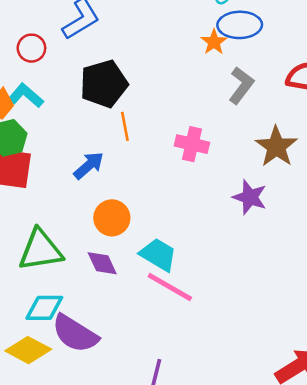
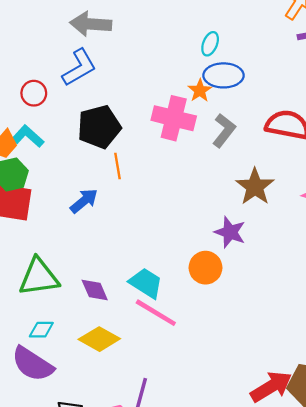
pink cross: (192, 144) -> (174, 118), moved, size x1.4
orange circle: (112, 218) -> (205, 268), moved
cyan diamond: (44, 308) -> (41, 330), size x0.7
purple semicircle: (75, 334) -> (33, 364), moved
yellow diamond: (28, 350) -> (99, 339), moved

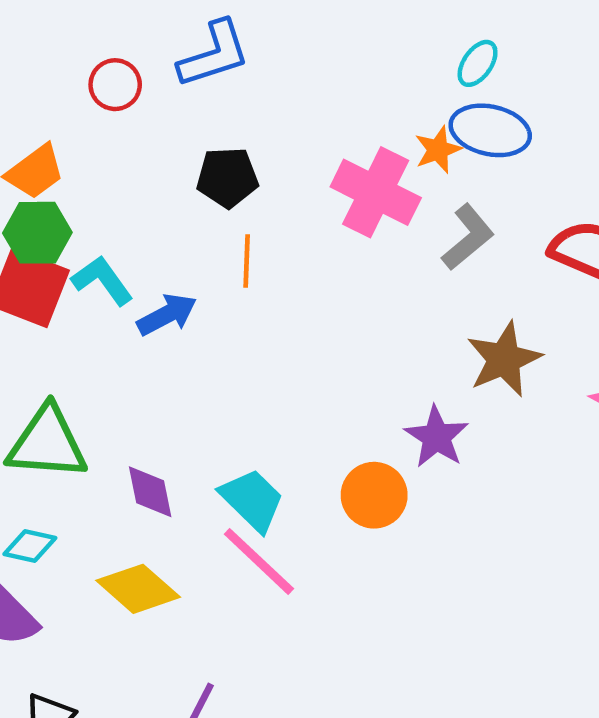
black pentagon: (99, 127) -> (227, 177), size x0.7
cyan L-shape: (28, 136) -> (102, 280), moved

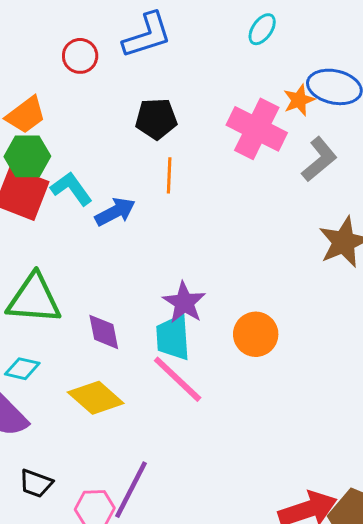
cyan ellipse: (478, 63) -> (262, 29), moved
purple star: (437, 437) -> (184, 303), moved
cyan trapezoid: (252, 500) -> (173, 337), turned -138

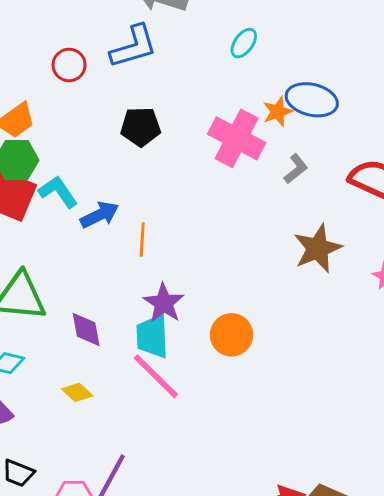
gray L-shape: (319, 159) -> (296, 169), size x0.7
orange line: (169, 175) -> (142, 240), moved
yellow diamond: (96, 398) -> (77, 392), size x0.6

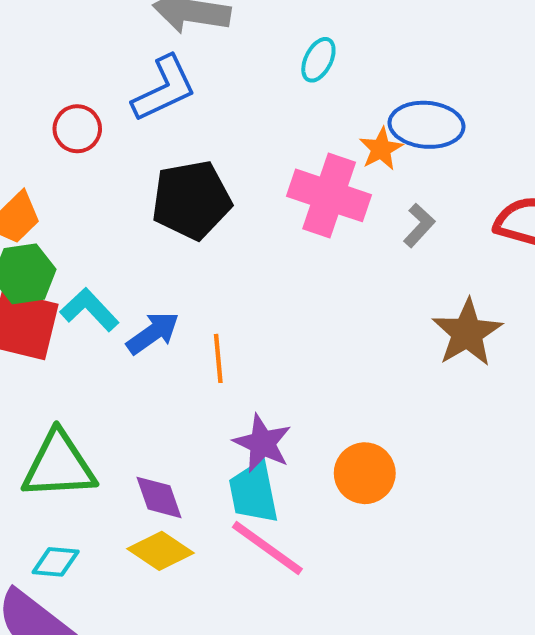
black pentagon: (141, 127) -> (191, 200), size x1.4
yellow diamond: (77, 392) -> (160, 551), moved, size x1.4

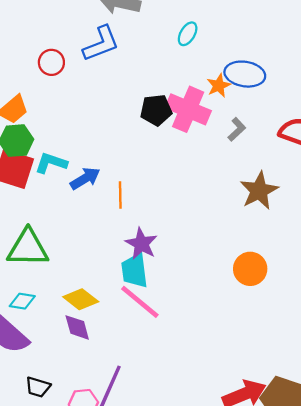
black pentagon: (191, 200) -> (156, 110), moved, size x0.7
cyan L-shape: (89, 310) -> (51, 163), turned -32
orange circle: (365, 473) -> (250, 269), moved
purple diamond: (159, 497) -> (77, 327), moved

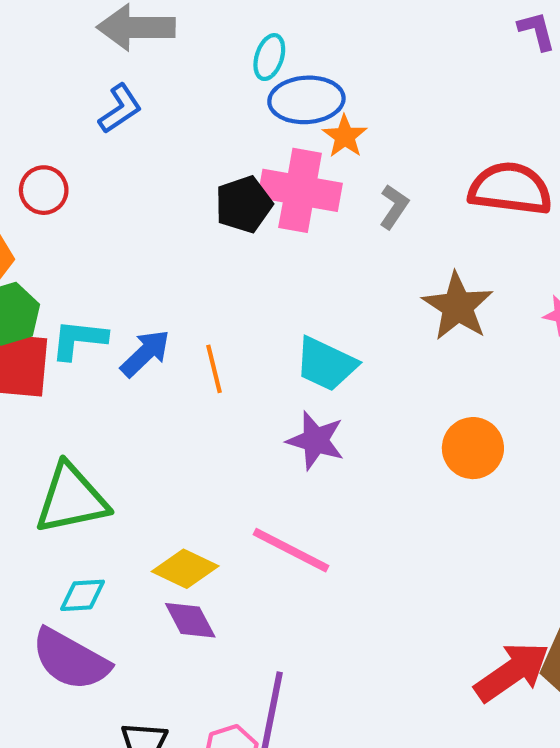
blue L-shape: (101, 44) -> (120, 109), size x0.7
red circle: (51, 62) -> (44, 190), moved
blue ellipse: (245, 74) -> (306, 100), moved
purple star: (141, 244) -> (316, 440), moved
cyan trapezoid: (135, 271) -> (326, 364), moved, turned -45

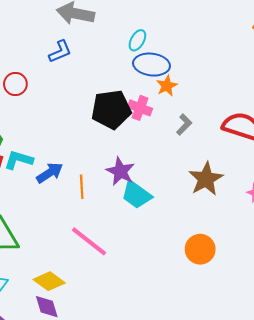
pink cross: (300, 190) -> (140, 108), size x0.6
black pentagon: (244, 204) -> (111, 109), size x1.4
purple star: (316, 440) -> (120, 171), moved
pink line: (291, 550) -> (89, 241), moved

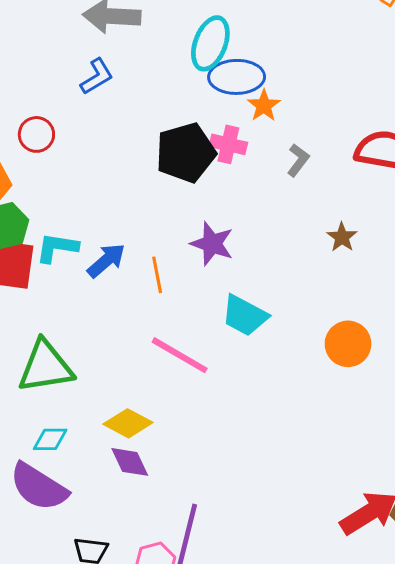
cyan ellipse: (137, 40) -> (210, 43), size x1.6
brown star: (206, 179) -> (342, 237), size x0.6
cyan trapezoid: (136, 195) -> (245, 315), moved

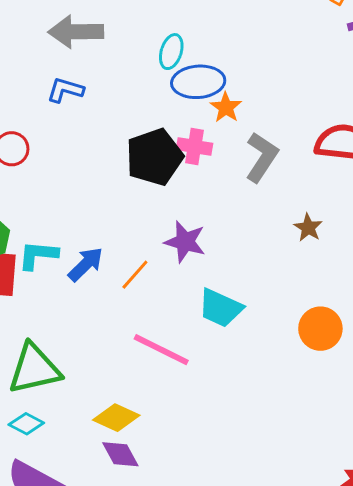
cyan ellipse: (210, 43) -> (171, 52), size x0.7
blue L-shape: (97, 76) -> (65, 90), turned -129
gray L-shape: (298, 160) -> (262, 157), size x1.6
orange line: (157, 275) -> (135, 275), turned 56
cyan diamond: (50, 439) -> (26, 424), moved, turned 32

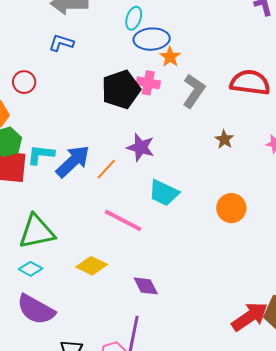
blue arrow: (86, 264) -> (73, 161), size x1.4
purple diamond: (120, 454) -> (146, 286), moved

